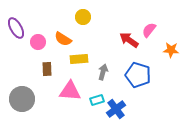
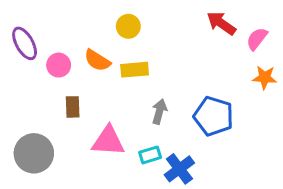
pink semicircle: (149, 30) -> (257, 39), moved
red arrow: (129, 40) -> (221, 23), moved
yellow rectangle: (79, 59) -> (135, 70), moved

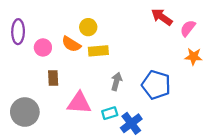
yellow circle: (128, 26) -> (88, 27), moved
purple ellipse: (25, 43) -> (18, 32), turned 30

